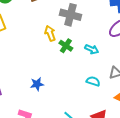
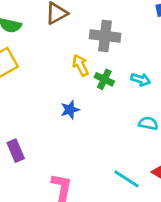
blue star: (37, 84) -> (70, 110), moved

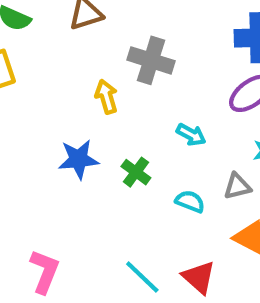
green cross: (104, 79) -> (136, 172), moved
blue star: (70, 110) -> (78, 159), size x1.4

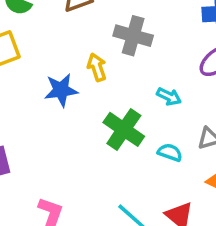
blue star: (78, 159) -> (61, 90), moved
green cross: (136, 172) -> (124, 129), size x1.6

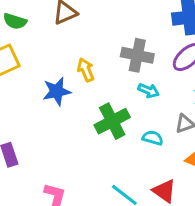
gray cross: (133, 36) -> (137, 55), moved
green cross: (124, 129) -> (112, 121), turned 32

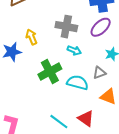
cyan semicircle: (153, 138) -> (78, 83), size x1.5

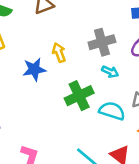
gray cross: (66, 27) -> (102, 42), turned -30

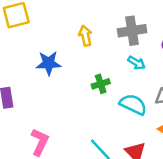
blue star: (34, 69) -> (49, 63), moved
green cross: (79, 96) -> (101, 84), size x0.6

